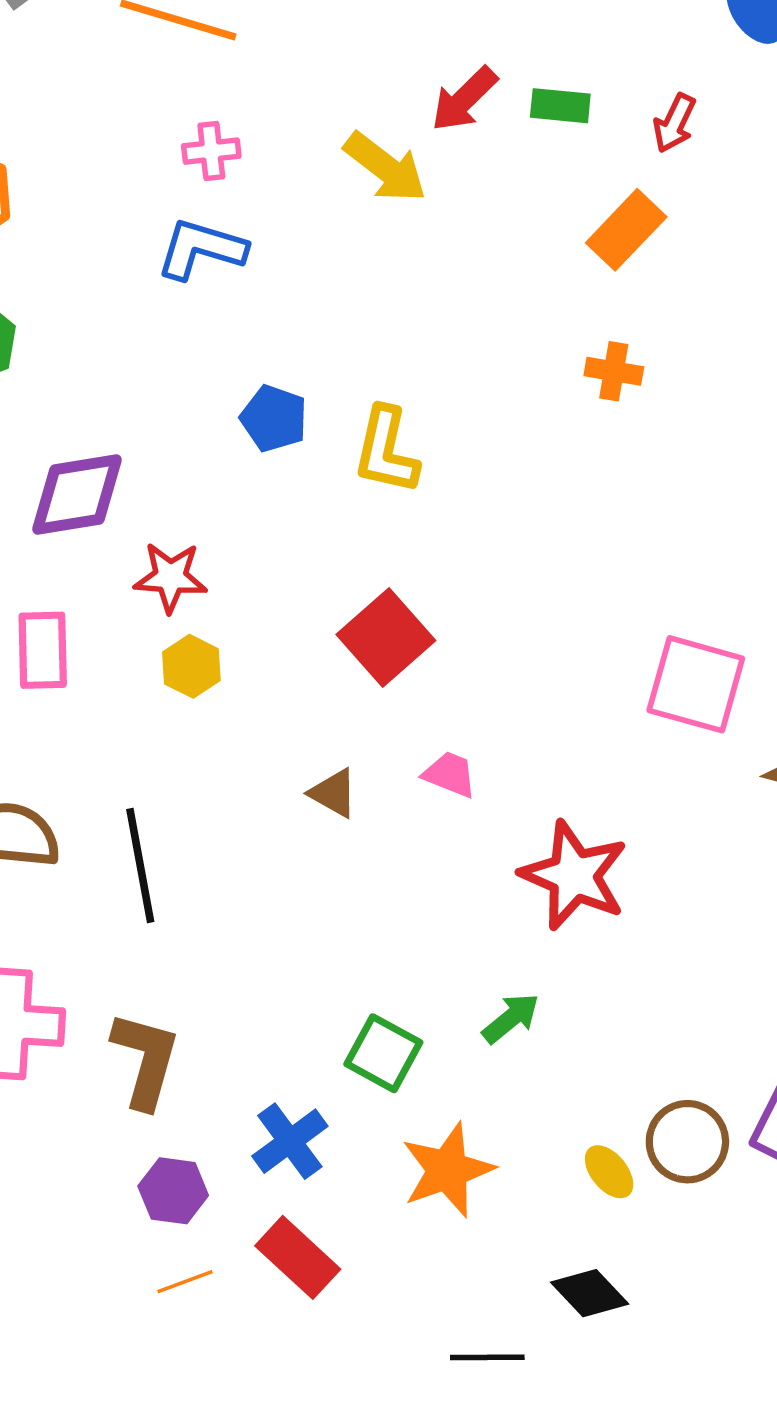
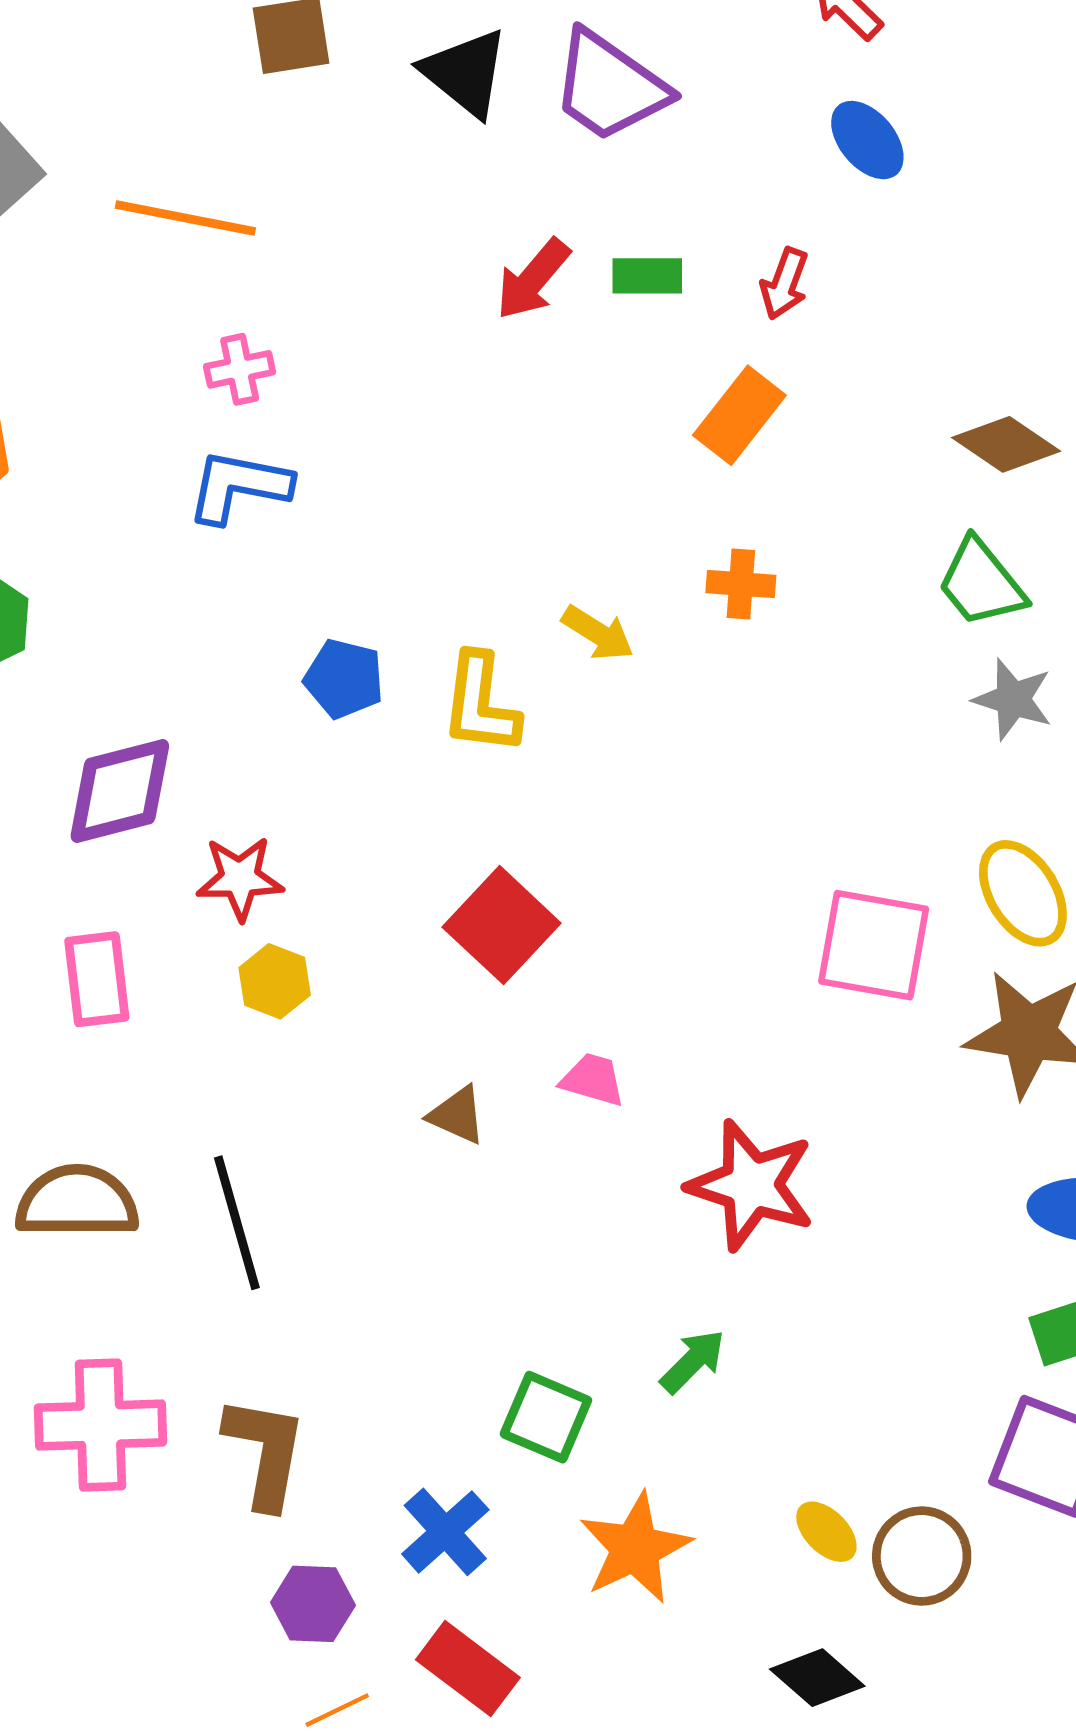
yellow arrow: (385, 167) -> (598, 633), moved, size x0.7
brown circle: (687, 1142) -> (922, 1556), moved

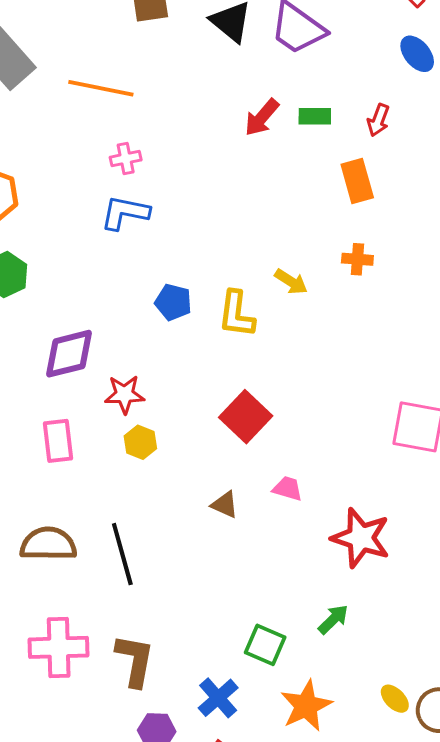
orange rectangle: (739, 415) -> (357, 181), turned -54

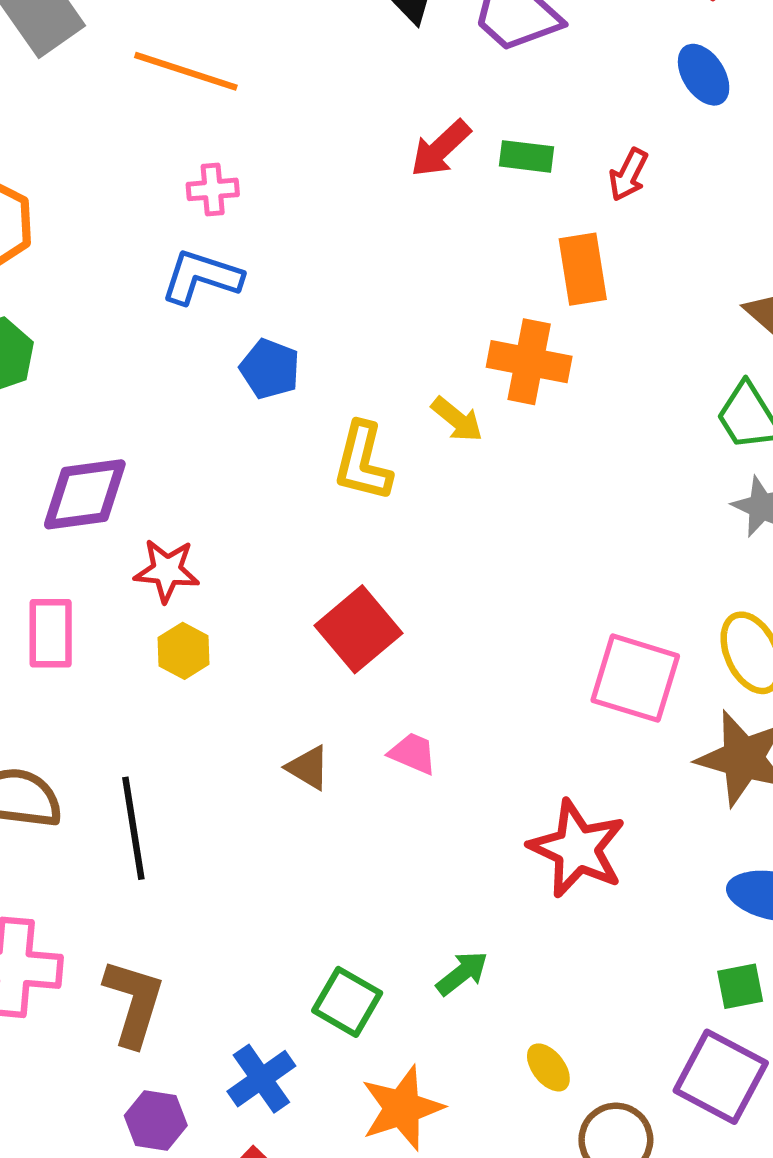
orange cross: (357, 259) -> (529, 362), moved, size x1.6
blue pentagon: (173, 302) -> (270, 369), moved
red star: (361, 538) -> (577, 849), moved
yellow ellipse: (395, 699) -> (548, 1067), moved

